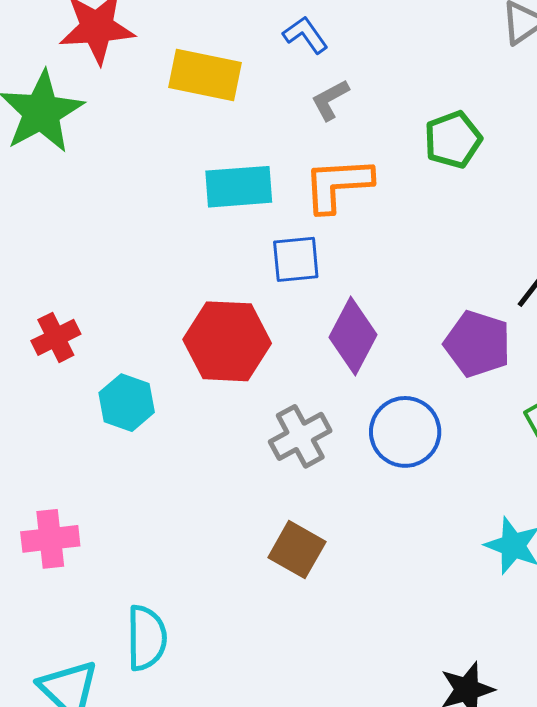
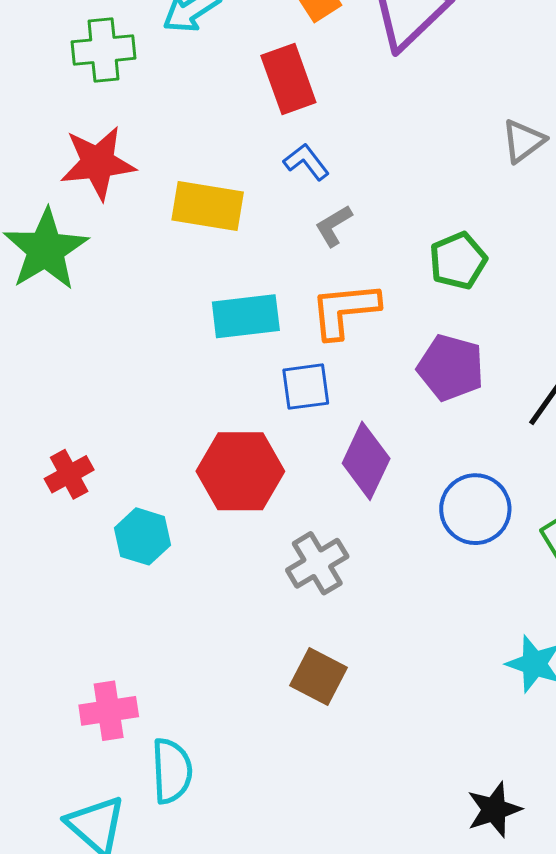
purple pentagon: (477, 344) -> (451, 368), moved
blue circle: (405, 432) -> (475, 509), moved
pink cross: (50, 539) -> (109, 711), moved

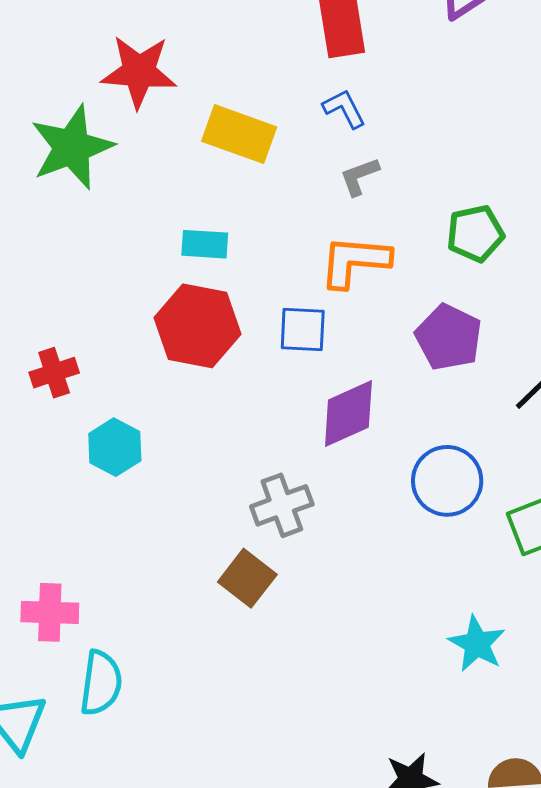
cyan rectangle: (246, 316) -> (205, 244), moved, size x0.7
purple diamond: (366, 461) -> (348, 414), turned 30
red hexagon: (240, 471) -> (198, 326), moved
brown square: (319, 677) -> (247, 578), moved

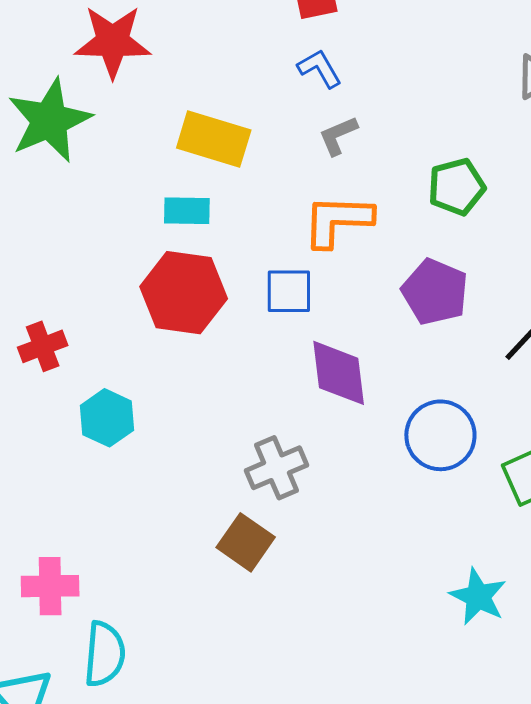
yellow rectangle: (239, 134) -> (214, 139), moved
purple diamond: (348, 414) -> (339, 373), turned -70

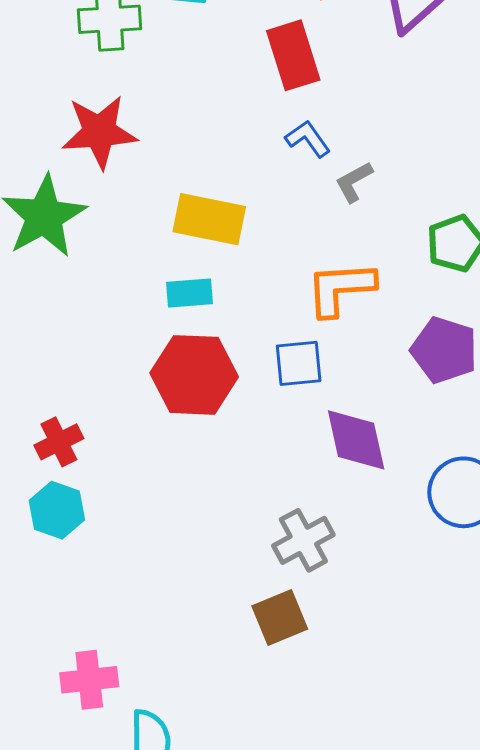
gray L-shape: (338, 136) -> (354, 182), moved
cyan hexagon: (107, 418) -> (57, 510), moved
brown square: (246, 542) -> (280, 617), turned 38

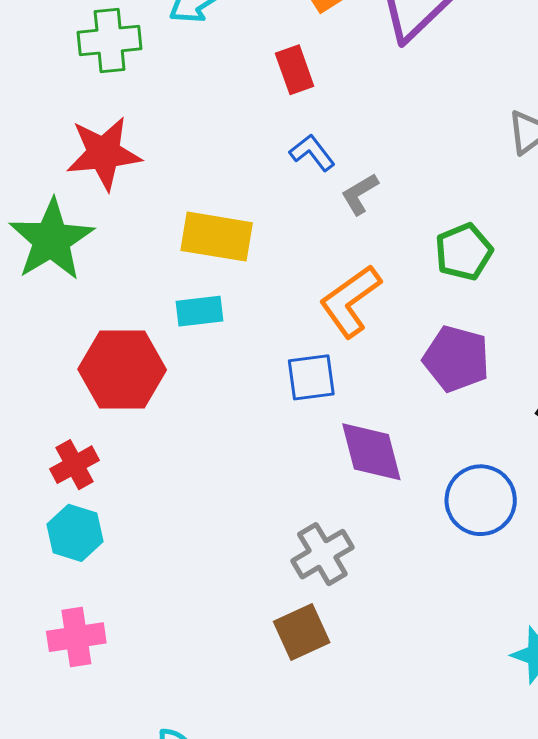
red rectangle: (293, 55) -> (295, 70), size x0.7
orange L-shape: (340, 288) -> (350, 301), turned -30
red hexagon: (194, 375) -> (122, 370), moved
pink cross: (89, 680) -> (76, 637), moved

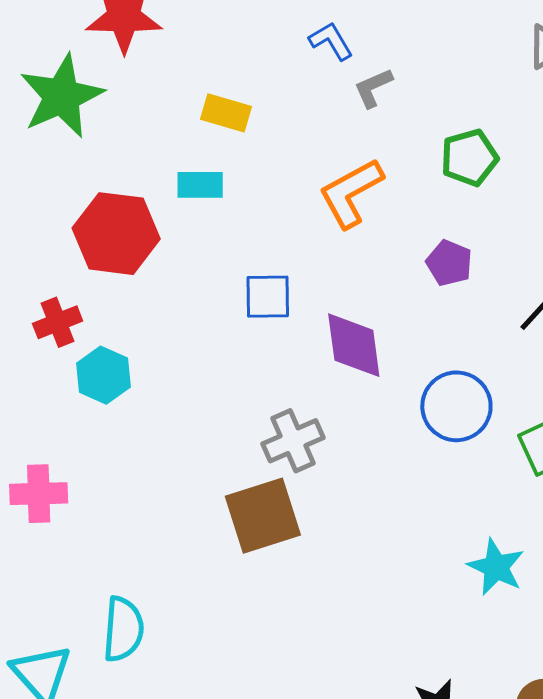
yellow rectangle: (217, 237) -> (226, 113), size x0.7
purple pentagon: (456, 359) -> (449, 263), size x0.7
blue square: (311, 377) -> (268, 297), moved
cyan hexagon: (75, 533) -> (103, 375), moved
brown square: (302, 632) -> (263, 516), size x1.4

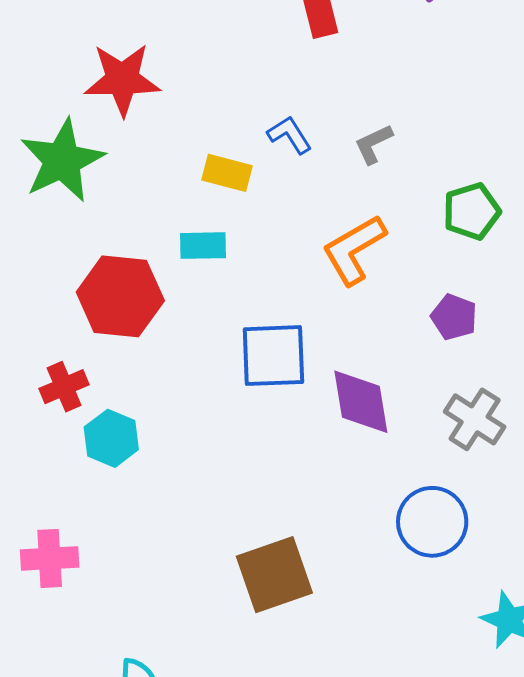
blue L-shape: (331, 41) -> (290, 135), moved
blue square: (268, 297) -> (273, 356), size x1.4
blue circle: (456, 406) -> (432, 522), moved
gray cross: (293, 441) -> (475, 419), moved, turned -32

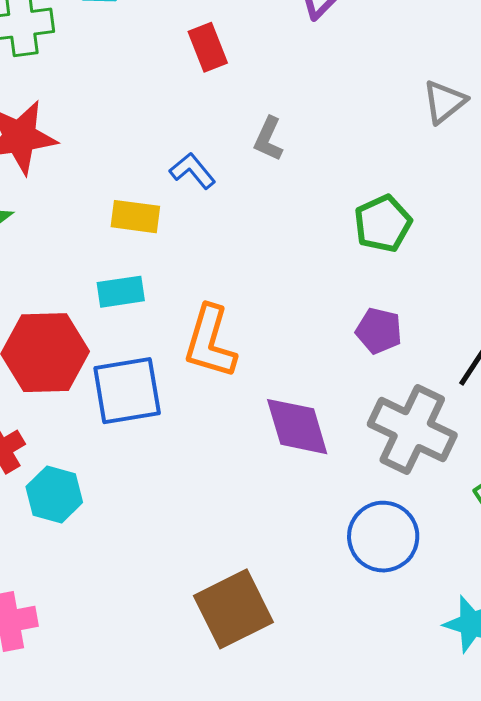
gray L-shape: (373, 144) -> (268, 139), moved, turned -33
orange L-shape: (354, 250) -> (210, 342), moved, turned -36
blue square: (273, 356) -> (127, 391), moved
gray cross: (475, 419) -> (412, 430), size x1.4

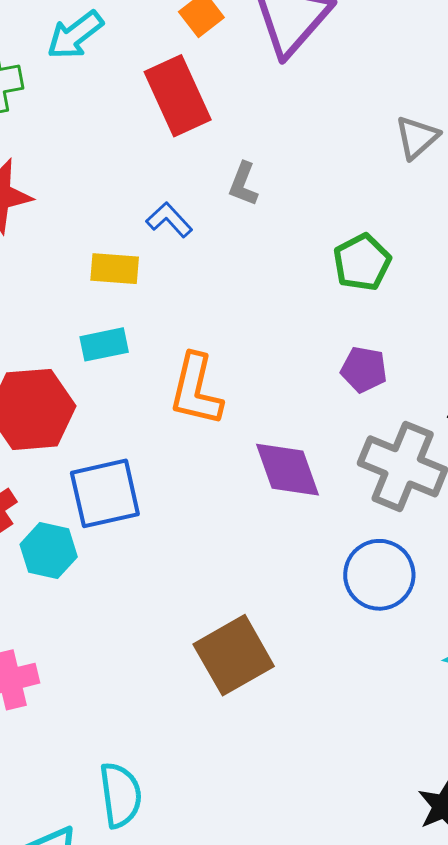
red rectangle: (208, 47) -> (178, 96), size x1.6
blue square: (127, 391) -> (105, 493), moved

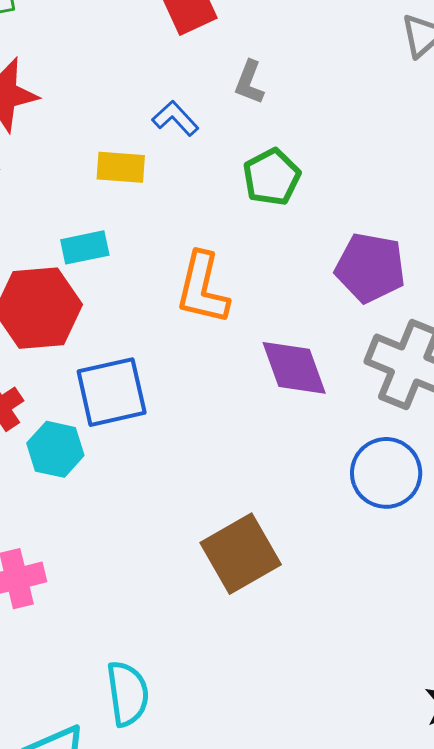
green pentagon: (362, 262) -> (272, 177), moved
cyan rectangle: (104, 344) -> (85, 247), moved
purple pentagon: (364, 369) -> (370, 268), size x1.5

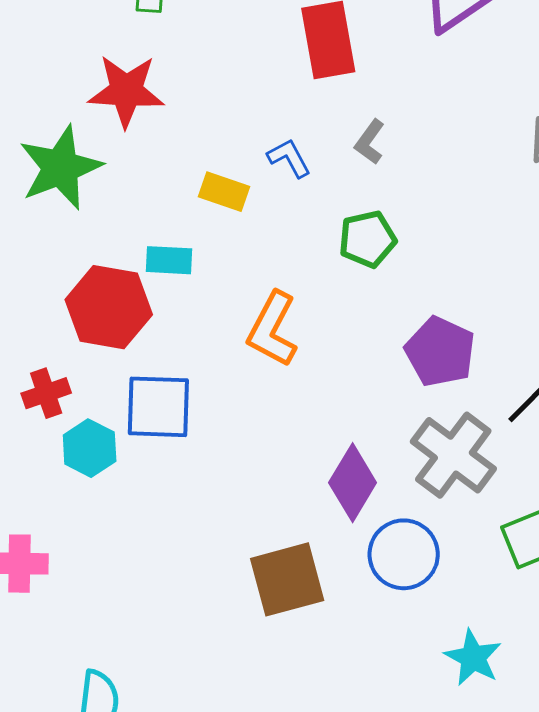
purple diamond: (294, 368) -> (353, 483), moved, turned 36
brown square: (241, 554) -> (287, 579), moved

